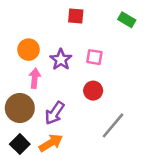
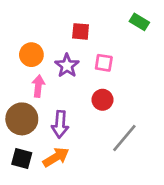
red square: (76, 16) -> (81, 31), moved
purple arrow: (55, 113) -> (60, 124), turned -30
black square: (20, 144) -> (22, 159), turned -30

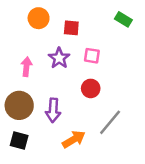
orange circle: (31, 55) -> (39, 18), moved
pink arrow: (38, 86) -> (26, 67), moved
orange arrow: (56, 157) -> (74, 139), moved

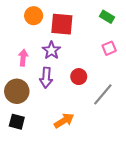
red square: (71, 28) -> (62, 24), size x1.6
pink square: (92, 56) -> (109, 48), moved, turned -32
purple arrow: (53, 110) -> (46, 78), moved
gray line: (110, 122) -> (103, 94), moved

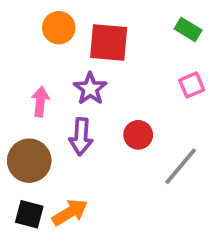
orange arrow: (64, 121) -> (70, 212), moved

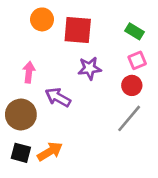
green rectangle: (188, 30) -> (134, 31), moved
purple star: (90, 89) -> (90, 68), moved, turned 30
red circle: (138, 135) -> (132, 85), moved
purple arrow: (81, 137) -> (58, 97), turned 115

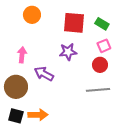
red square: (78, 30) -> (74, 23), moved
gray line: (129, 118) -> (98, 90), turned 45
orange arrow: (50, 151) -> (38, 115), turned 30

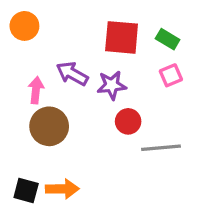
orange circle: (32, 15) -> (24, 26), moved
red circle: (100, 65) -> (128, 121), moved
purple arrow: (44, 74) -> (72, 74), moved
brown circle: (16, 87) -> (49, 126), moved

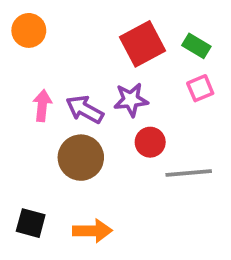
red square: (122, 37) -> (142, 44), turned -33
purple arrow: (72, 74) -> (85, 109), moved
brown circle: (49, 126) -> (81, 158), moved
orange arrow: (62, 189) -> (92, 231), moved

